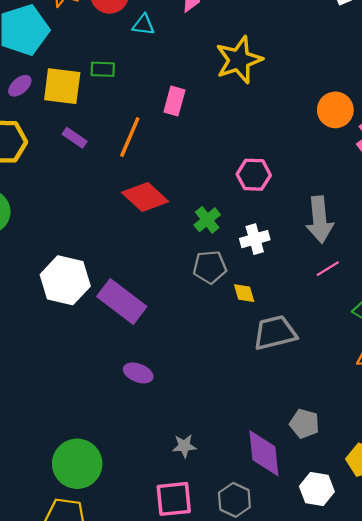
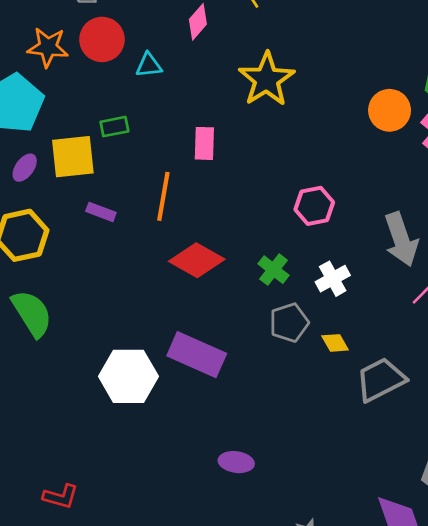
purple rectangle: (122, 302) -> (197, 355), moved

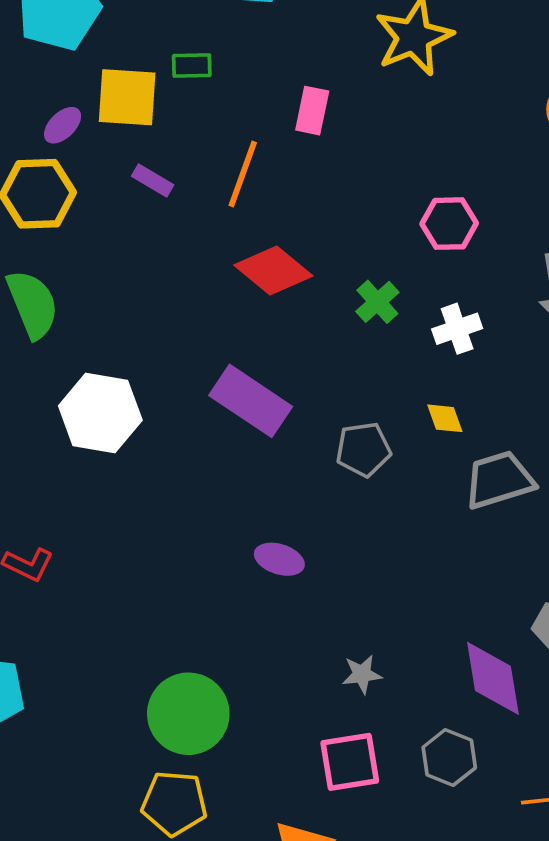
purple ellipse: (25, 168) -> (63, 125), moved
gray pentagon: (289, 323) -> (363, 449), moved
white hexagon: (128, 376) -> (100, 413), moved

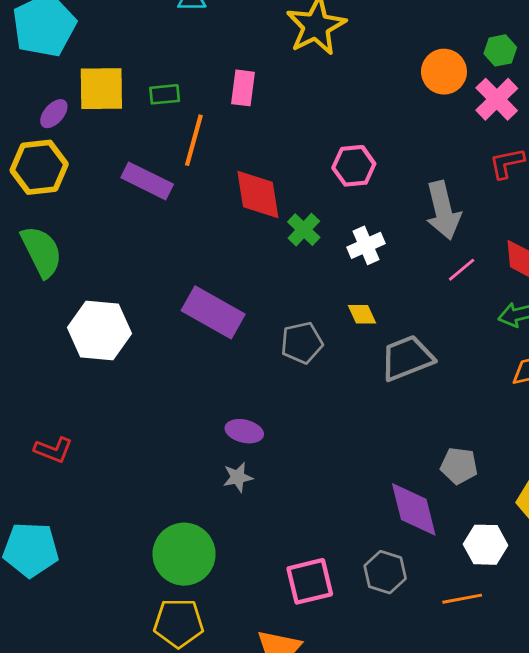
green rectangle: (192, 66) -> (165, 94), moved
purple rectangle: (153, 180) -> (147, 181), moved, size x1.6
red diamond: (273, 270) -> (258, 195), moved, turned 46
gray star: (362, 674) -> (238, 477), moved

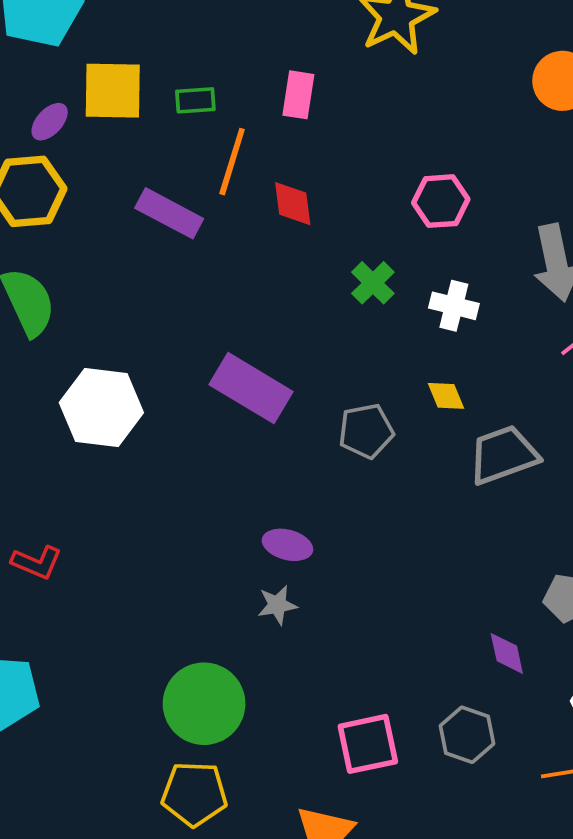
red diamond: (258, 195) -> (293, 204), moved, size x0.7
white cross: (366, 245) -> (454, 306), turned 36
purple diamond: (414, 509) -> (507, 653), size x0.6

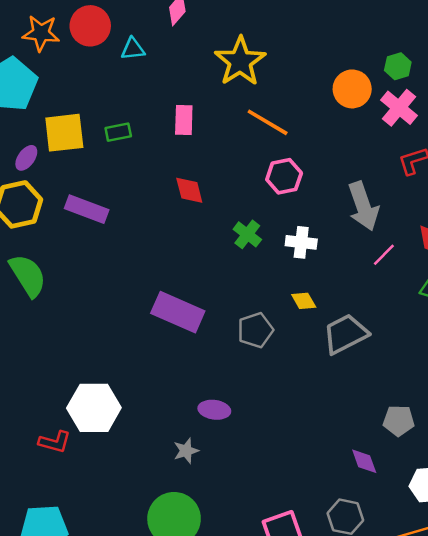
orange line: (232, 162) -> (268, 122), moved, turned -69
purple rectangle: (169, 213) -> (87, 209), moved
white hexagon: (101, 408) -> (94, 408), moved
gray star: (277, 605) -> (186, 451), moved

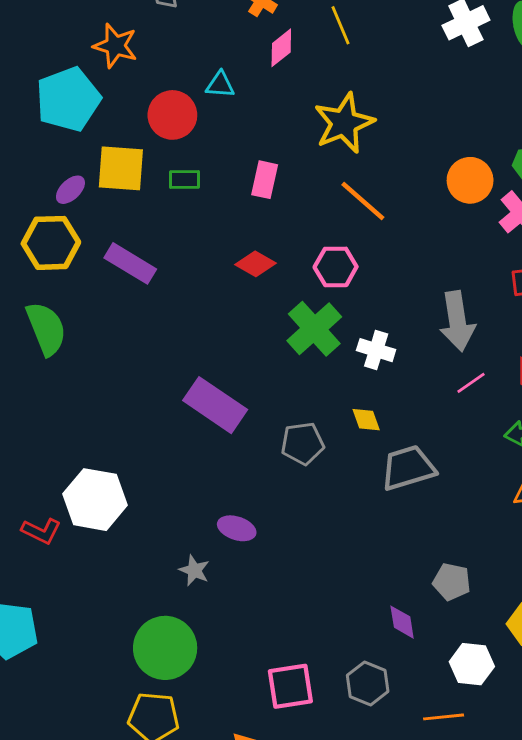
red circle: (90, 26) -> (172, 115), moved
pink hexagon: (284, 176) -> (336, 267), moved
red diamond: (189, 190) -> (256, 264), turned -56
green cross: (247, 234) -> (314, 329), size x1.6
gray star: (186, 451) -> (194, 570), turned 30

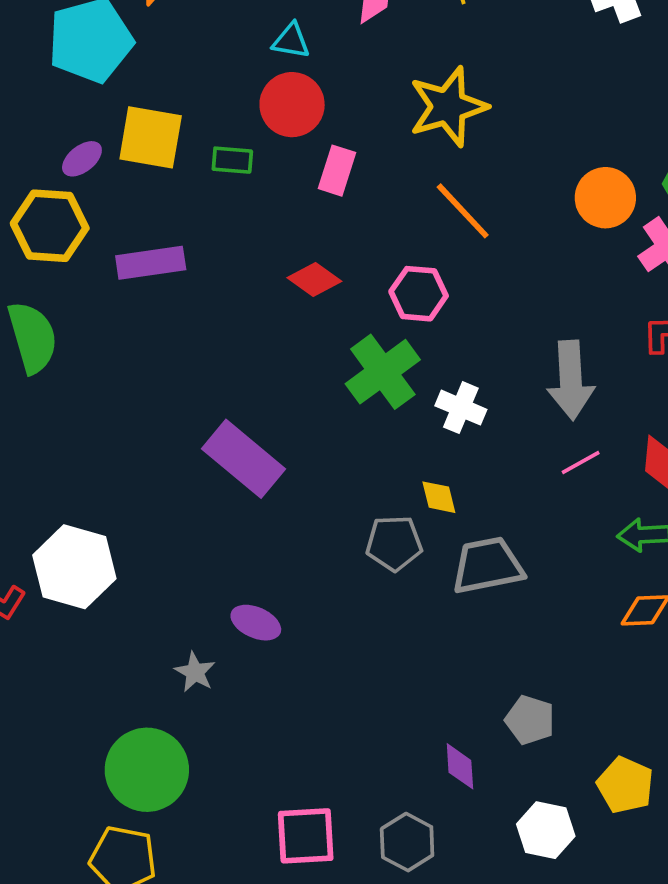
red circle: (172, 115) -> (292, 105), moved
purple rectangle: (130, 263) -> (151, 263), turned -45
gray pentagon: (303, 443) -> (394, 543), moved

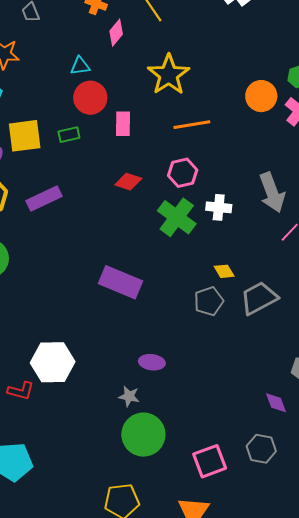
orange line: (463, 211) -> (192, 125), turned -39
white cross: (461, 408) -> (219, 207), moved
green circle: (147, 770) -> (143, 435), moved

